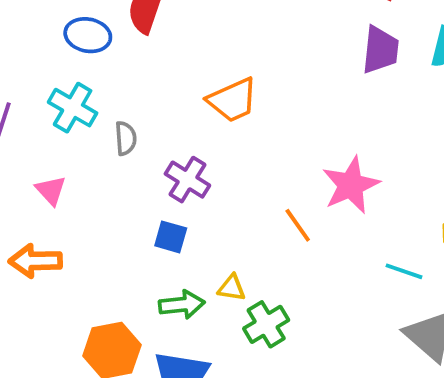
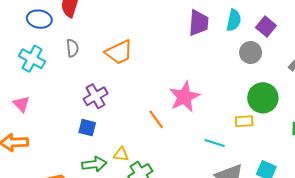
gray semicircle: (126, 138) -> (72, 48), moved
purple cross: (187, 180) -> (96, 96), turned 30

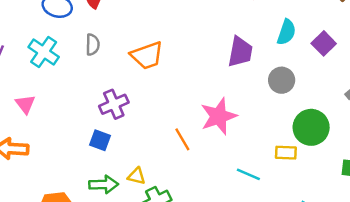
purple trapezoid: (199, 23) -> (240, 52), moved
gray circle: (251, 52) -> (282, 80), moved

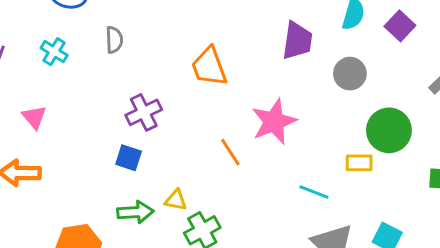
cyan cross: (44, 52) -> (54, 52), size x0.7
orange trapezoid: (147, 55) -> (209, 67), moved, turned 92

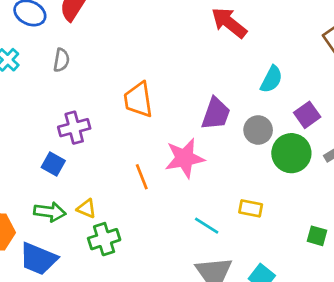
purple square: (400, 26) -> (307, 115), moved
purple trapezoid: (297, 41) -> (216, 114), moved
green circle: (389, 130) -> (291, 153), moved

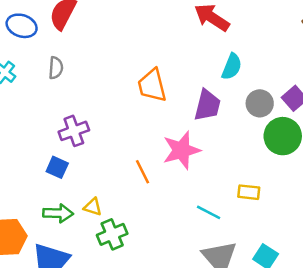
cyan semicircle: (271, 79) -> (232, 67), moved
orange trapezoid: (138, 100) -> (152, 85), moved
gray circle: (258, 130) -> (260, 103), moved

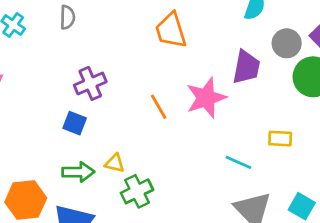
purple trapezoid: (207, 105) -> (246, 67), moved
orange line: (142, 172) -> (159, 107), moved

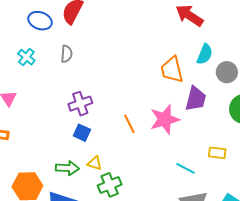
orange trapezoid: (171, 30) -> (172, 70), moved
gray circle: (287, 43) -> (227, 72), moved
blue square: (75, 123) -> (82, 133), moved

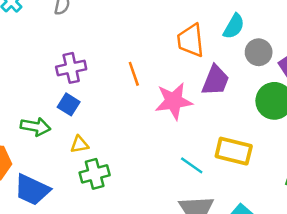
orange line: (129, 124) -> (134, 74), moved
yellow rectangle: (217, 153) -> (234, 151), size x1.6
yellow triangle: (95, 163) -> (79, 145), turned -35
green arrow: (67, 168) -> (35, 127), moved

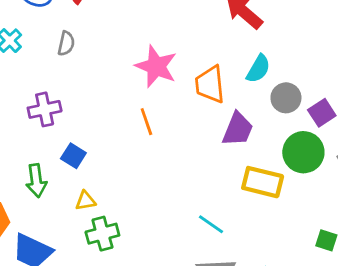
purple cross: (71, 68) -> (45, 109), moved
pink star: (174, 101) -> (156, 66), moved, turned 30
green arrow: (35, 127) -> (36, 181), turned 72
yellow rectangle: (234, 151) -> (263, 182), moved

